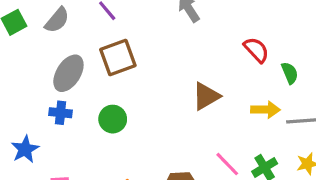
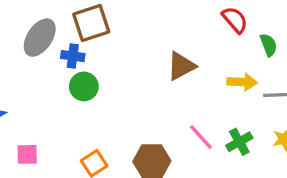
blue cross: (61, 113) -> (73, 56), moved

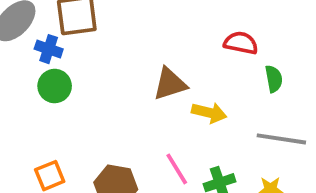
red semicircle: (235, 20) -> (241, 43), turned -48
yellow arrow: (242, 82) -> (209, 113), moved

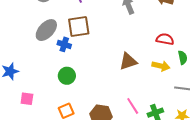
green circle: (55, 86) -> (67, 76), moved
yellow arrow: (209, 113) -> (161, 66), moved

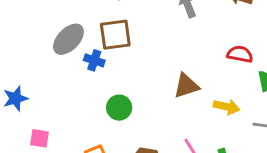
yellow arrow: (161, 66) -> (227, 107), moved
green circle: (67, 76) -> (119, 108), moved

